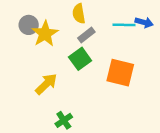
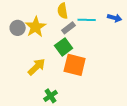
gray circle: (29, 25) -> (18, 28), moved
cyan line: (124, 25) -> (87, 20), moved
orange square: (120, 73) -> (75, 65), moved

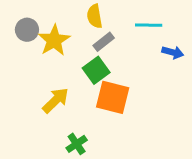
blue arrow: (115, 18) -> (173, 52), moved
cyan line: (87, 20) -> (149, 25), moved
gray circle: (18, 28) -> (27, 30), moved

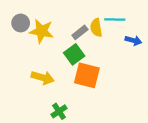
yellow semicircle: (95, 16) -> (96, 28), moved
yellow star: (54, 40) -> (42, 31), turned -30
yellow arrow: (56, 100) -> (43, 78), turned 60

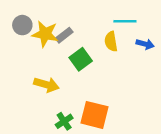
yellow semicircle: (96, 28) -> (111, 42), moved
gray rectangle: (80, 32) -> (64, 35), moved
orange square: (87, 75) -> (95, 115), moved

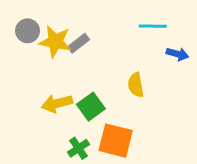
yellow semicircle: (111, 42) -> (136, 85), moved
green square: (81, 59) -> (91, 107), moved
yellow arrow: (46, 85) -> (57, 103), turned 150

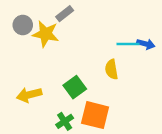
cyan line: (153, 26) -> (128, 44), moved
gray rectangle: (79, 43) -> (65, 14), moved
yellow arrow: (57, 103) -> (29, 95), moved

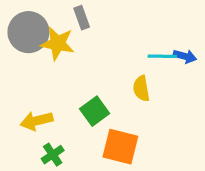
gray rectangle: (65, 14) -> (82, 18), turned -72
gray circle: (23, 25) -> (28, 32), size x1.6
green cross: (65, 121) -> (53, 155), moved

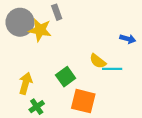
cyan line: (162, 56) -> (112, 69), moved
yellow semicircle: (141, 89) -> (98, 61), turned -42
yellow arrow: (37, 121) -> (26, 83), turned 120

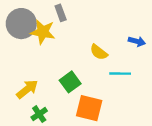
yellow semicircle: (98, 61) -> (99, 52), moved
yellow arrow: (26, 83) -> (27, 89), turned 35

